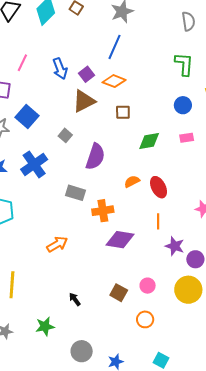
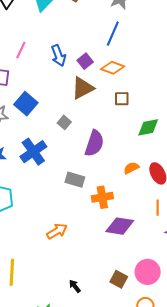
pink circle: (148, 286) -> (148, 272), size x1.6

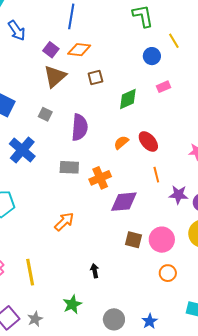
blue arrow: (59, 56) -> (17, 31), moved
brown square: (119, 279) -> (134, 240), moved
black arrow: (75, 286) -> (95, 271), turned 40

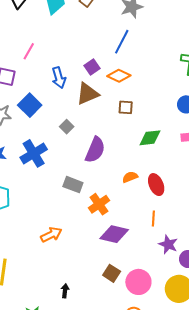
blue arrow: (17, 31) -> (59, 78), moved
orange cross: (100, 178) -> (99, 204), turned -30

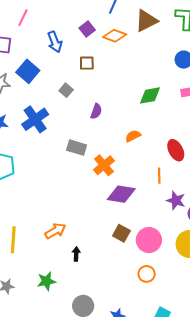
brown triangle: (87, 94) -> (146, 21), moved
brown square: (126, 107) -> (87, 63), moved
purple semicircle: (95, 150) -> (96, 111), size x0.6
red ellipse: (156, 185) -> (176, 150), moved
orange arrow: (51, 235) -> (55, 231), moved

